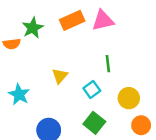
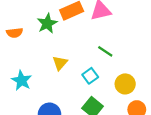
green star: (33, 28) -> (47, 23), moved
green line: (108, 64) -> (105, 51), turned -49

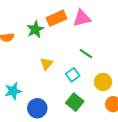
cyan star: (22, 80) -> (13, 91), moved, turned 30

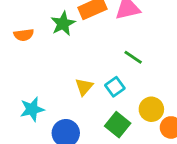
yellow triangle: (46, 64) -> (84, 87), moved
yellow circle: (103, 82) -> (151, 109), moved

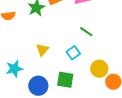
yellow triangle: (84, 87) -> (42, 50), moved
green square: (118, 125) -> (65, 80), moved, turned -30

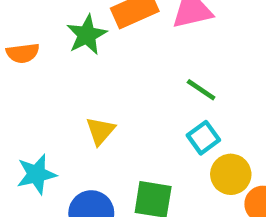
cyan square: (73, 53) -> (203, 138), moved

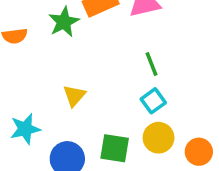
green line: (201, 90) -> (151, 64), turned 35
yellow circle: (231, 174) -> (159, 138), moved

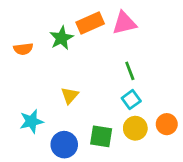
orange circle: (199, 152) -> (167, 124), moved

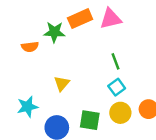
green star: (62, 38) -> (54, 32), turned 30
orange semicircle: (23, 49) -> (30, 47), moved

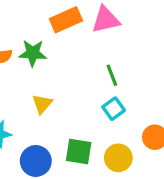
green star: (54, 32) -> (33, 53), moved
yellow circle: (120, 113) -> (118, 158), moved

